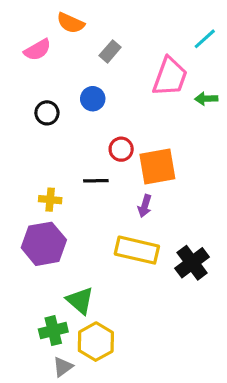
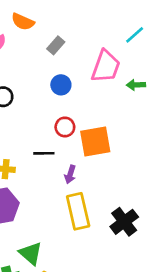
blue circle: (93, 99) -> (61, 85), moved
purple arrow: (145, 206) -> (70, 174), moved
yellow rectangle: (137, 250) -> (78, 211), turned 64

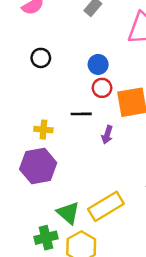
blue circle: (61, 85) -> (98, 64), moved
yellow rectangle: (78, 211) -> (106, 206), moved, turned 72

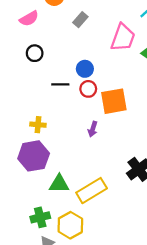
black circle: (41, 58) -> (35, 53), moved
black line: (81, 114) -> (60, 84), moved
green triangle: (68, 213) -> (59, 184), moved, turned -40

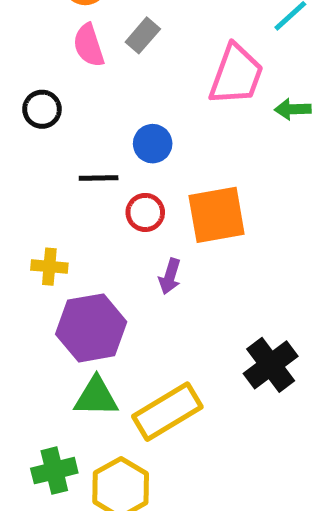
pink semicircle: (29, 19) -> (89, 45), moved, turned 102
red circle: (88, 89) -> (145, 212), moved
purple hexagon: (34, 156) -> (91, 328), moved

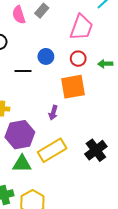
green arrow: (293, 109) -> (105, 64), moved
red circle: (145, 212) -> (78, 59), moved
yellow rectangle: (167, 412) -> (52, 150), moved

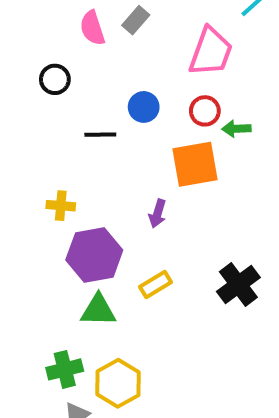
green arrow: (105, 64) -> (236, 129), moved
yellow rectangle: (52, 150) -> (156, 285), size x0.6

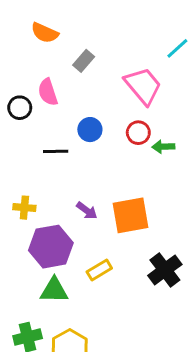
pink semicircle: (92, 28) -> (48, 92), moved
pink trapezoid: (211, 52) -> (143, 86), turned -60
orange square: (195, 164) -> (131, 215), moved
purple arrow: (157, 214) -> (87, 211), moved, turned -70

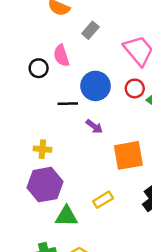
blue circle: (90, 130) -> (96, 86), size x1.5
purple arrow: (87, 211) -> (94, 126), moved
purple hexagon: (51, 247) -> (45, 185), moved

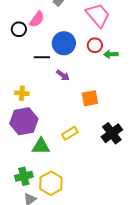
pink semicircle: (61, 56) -> (37, 19), turned -126
orange square: (128, 155) -> (90, 98), size x0.7

